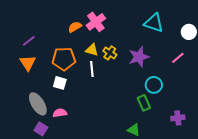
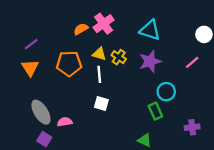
cyan triangle: (154, 23) -> (150, 30), moved
white square: (60, 83) -> (101, 104), moved

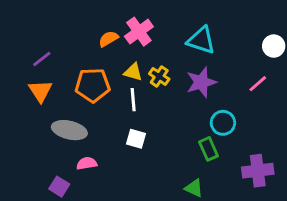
gray ellipse: (41, 112) -> (69, 130), moved, turned -45
purple cross: (192, 127) -> (258, 171), size x1.5

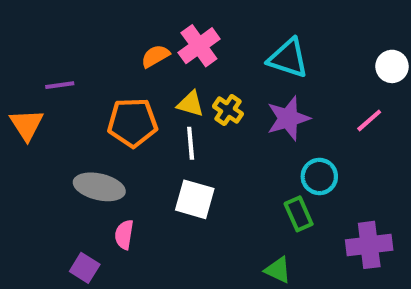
purple line: (42, 59) -> (60, 85), turned 30
orange triangle: (40, 91) -> (27, 125), moved
white square: (136, 139) -> (195, 199), size x1.4
pink semicircle: (87, 163) -> (124, 235), turned -72

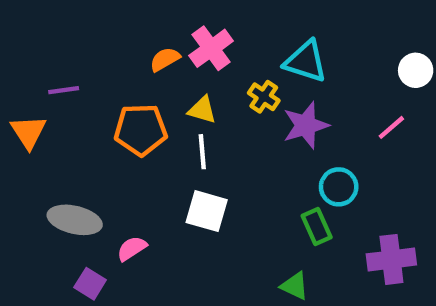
yellow cross: (228, 110) -> (264, 97), moved
gray ellipse: (99, 187) -> (75, 220), moved
pink semicircle: (124, 235) -> (132, 248), turned 48

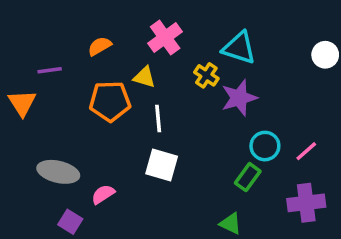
orange semicircle: (165, 59) -> (100, 46), moved
yellow triangle: (202, 110) -> (144, 77), moved
pink line: (391, 127) -> (306, 151), moved
green rectangle: (317, 226) -> (248, 177), turned 60

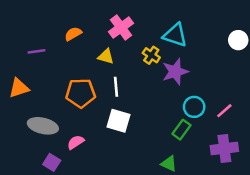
orange pentagon: (110, 101) -> (81, 93), moved
orange triangle: (22, 103) -> (19, 88), moved, turned 45

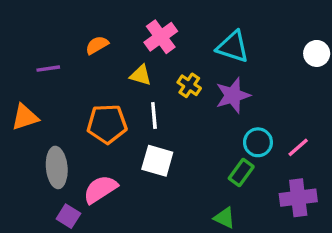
yellow cross: (151, 55) -> (189, 85), moved
gray ellipse: (43, 126) -> (57, 167), turned 72
pink semicircle: (76, 142) -> (100, 189), size x1.5

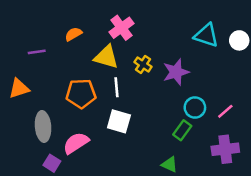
cyan triangle: (233, 47) -> (206, 35), moved
yellow triangle: (141, 75) -> (106, 57), size x1.5

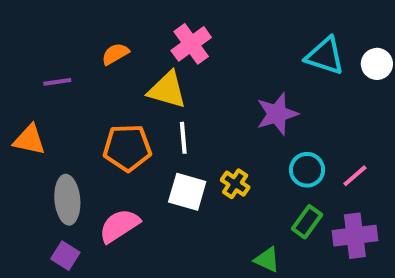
yellow cross: (143, 64) -> (235, 184), moved
orange triangle: (19, 89) -> (29, 140), turned 30
green rectangle: (182, 130) -> (307, 222), moved
purple square: (52, 163) -> (65, 256), moved

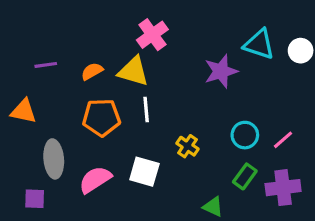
orange semicircle: (115, 54) -> (92, 71), moved
purple star: (277, 114) -> (221, 71), moved
white square: (187, 192) -> (144, 172), moved
purple square: (65, 256) -> (35, 199), moved, turned -30

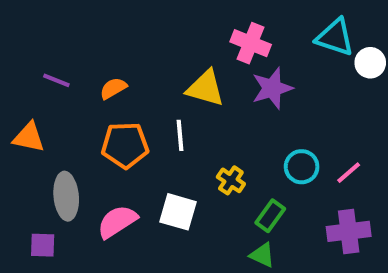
pink cross: (152, 35) -> (251, 43), moved, turned -32
cyan triangle: (259, 44) -> (335, 37), moved
purple line: (46, 65) -> (56, 80), turned 30
yellow triangle: (133, 71) -> (205, 88), moved
green rectangle: (245, 176) -> (270, 216), moved

